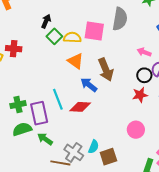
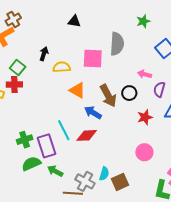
green square: (54, 36) -> (18, 67), moved
yellow semicircle: (72, 37) -> (62, 67), moved
black circle: (144, 75) -> (129, 93), moved

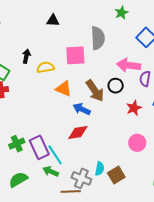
pink arrow: (145, 74) -> (129, 65), size x1.6
cyan line: (64, 130) -> (55, 155), moved
green semicircle: (31, 164) -> (18, 180), moved

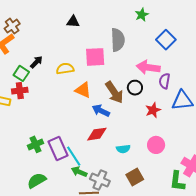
black arrow: (26, 56) -> (36, 62), moved, turned 32
cyan semicircle: (100, 169) -> (123, 149), moved, turned 72
green arrow: (51, 171) -> (79, 172), moved

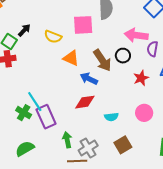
yellow semicircle: (65, 69) -> (53, 37), turned -150
green cross: (36, 144) -> (24, 113), turned -35
cyan line: (74, 156) -> (35, 102), moved
green arrow: (79, 172) -> (67, 140), turned 56
gray cross: (100, 180) -> (88, 148), turned 36

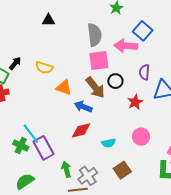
pink square: (83, 25) -> (99, 60), moved
pink arrow: (136, 35) -> (126, 46), moved

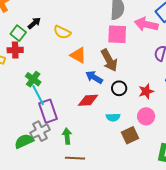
black circle: (115, 81) -> (119, 88), moved
red star: (135, 102) -> (146, 91), moved
green cross: (21, 146) -> (33, 79), moved
brown square: (122, 170) -> (130, 135), moved
gray cross: (88, 176) -> (40, 131), moved

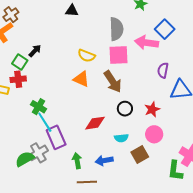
yellow semicircle: (62, 32) -> (86, 56), moved
blue arrow: (94, 77) -> (104, 160), moved, turned -36
gray cross: (40, 131) -> (38, 153), moved
green semicircle: (24, 141) -> (25, 159), moved

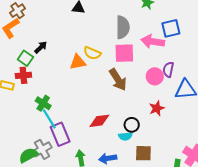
blue square: (165, 29) -> (171, 28), turned 30
orange triangle: (81, 79) -> (78, 62), moved, turned -36
black circle: (125, 109) -> (132, 125), moved
pink circle: (154, 134) -> (155, 76), moved
brown square: (140, 155) -> (143, 153), turned 30

